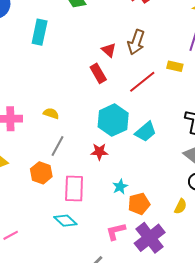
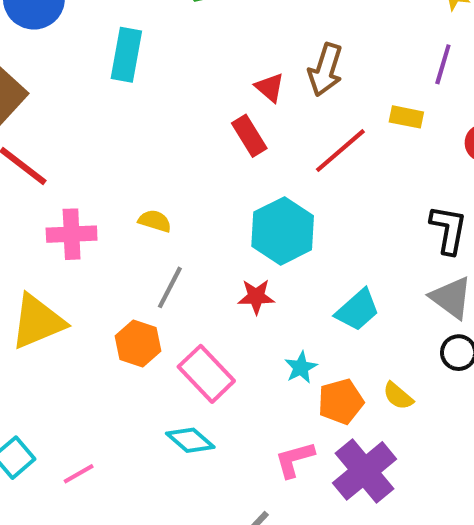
cyan trapezoid: (146, 132) -> (357, 310), moved
pink rectangle: (74, 188) -> (206, 374), turned -44
yellow semicircle: (181, 206) -> (398, 396), moved, turned 105

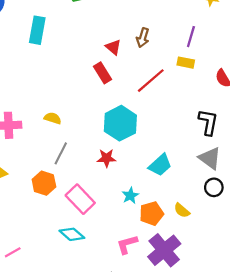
purple line: (443, 64) -> (191, 37), moved
brown arrow: (325, 70) -> (143, 38), size x0.7

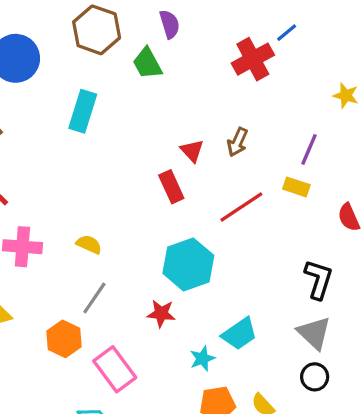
cyan star: (130, 196) -> (202, 359), moved

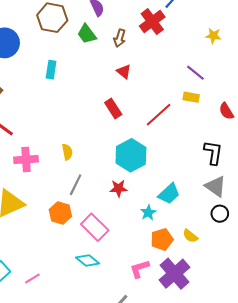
cyan rectangle: (83, 111) -> (51, 70), size x0.7
brown arrow: (237, 142) -> (120, 38), moved
purple line: (309, 149) -> (195, 73), turned -66
red triangle: (192, 151) -> (124, 72), moved
yellow semicircle: (89, 244) -> (67, 152), turned 63

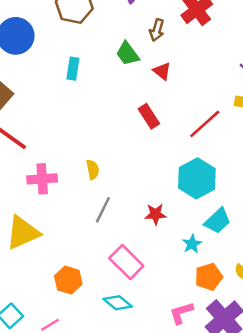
green trapezoid: (87, 34) -> (128, 54), moved
cyan hexagon: (131, 155) -> (197, 178), moved
orange hexagon: (60, 213) -> (68, 280), moved

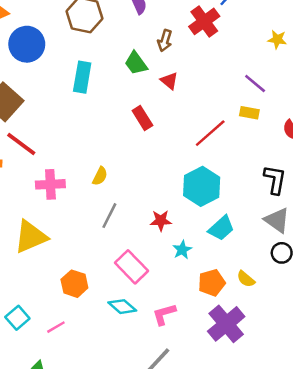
cyan rectangle: (73, 69) -> (82, 77), size x1.4
red rectangle: (149, 116) -> (142, 118), moved
yellow semicircle: (93, 170) -> (100, 176), turned 36
cyan star: (192, 244) -> (182, 250), moved
pink L-shape: (181, 313) -> (164, 314), moved

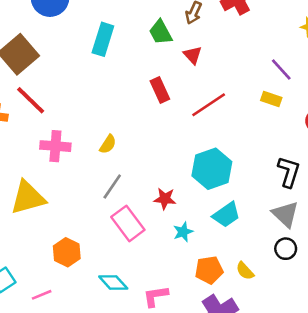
red line: (210, 133) -> (209, 105), moved
pink rectangle: (131, 267) -> (128, 223), moved

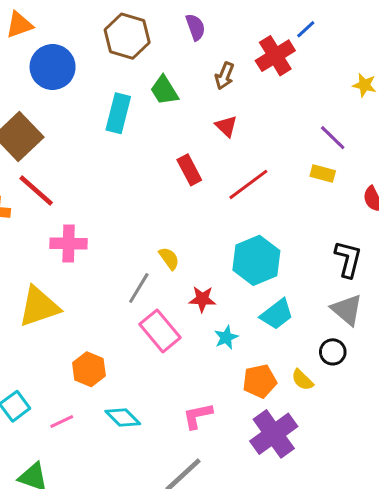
green trapezoid: (160, 32) -> (164, 90), moved
yellow semicircle: (108, 144) -> (169, 258), moved, turned -66
black circle: (286, 249) -> (333, 352), moved
cyan diamond: (113, 283) -> (123, 418), moved

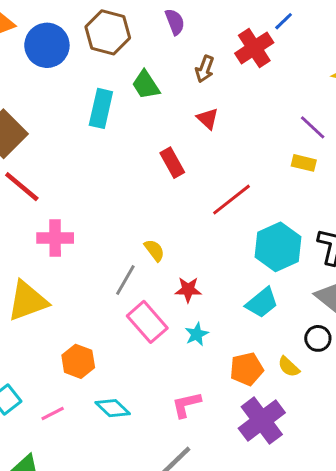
blue circle: (53, 67) -> (47, 45), moved
red line: (248, 184) -> (231, 200), moved
cyan hexagon: (256, 260) -> (278, 247), moved
cyan star: (226, 337) -> (197, 334), moved

